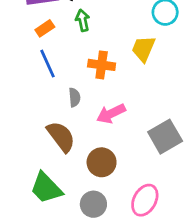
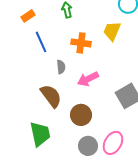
orange rectangle: (45, 28) -> (28, 16), moved
green trapezoid: (46, 188) -> (40, 134), turned -148
gray circle: (93, 204) -> (88, 146), moved

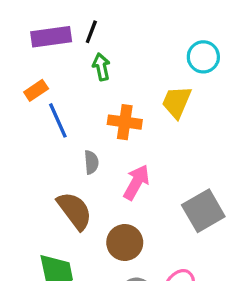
orange rectangle: (28, 16) -> (36, 90), moved
pink arrow: (88, 79) -> (136, 182), turned 145

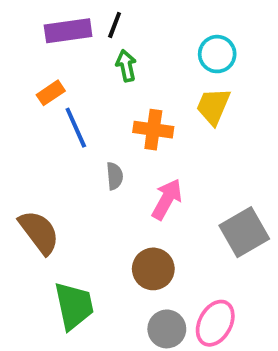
cyan circle: (203, 57) -> (217, 54), moved
brown semicircle: (75, 211) -> (39, 232), moved

